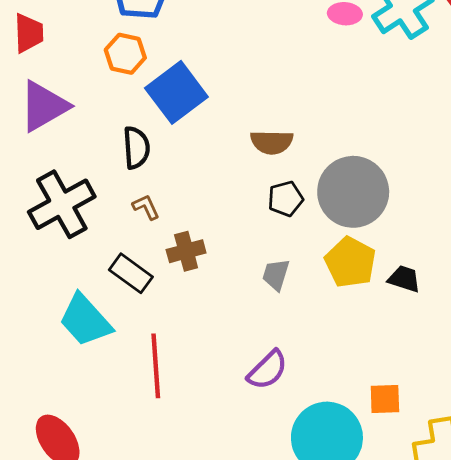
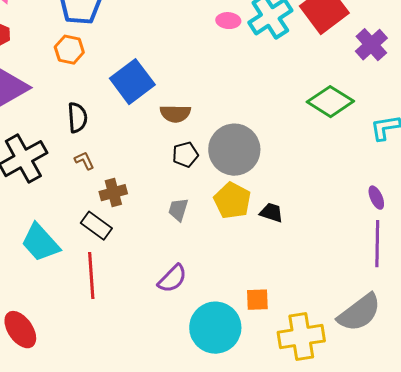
blue square: (176, 92) -> (132, 82), moved
black rectangle: (131, 273) -> (96, 226), moved

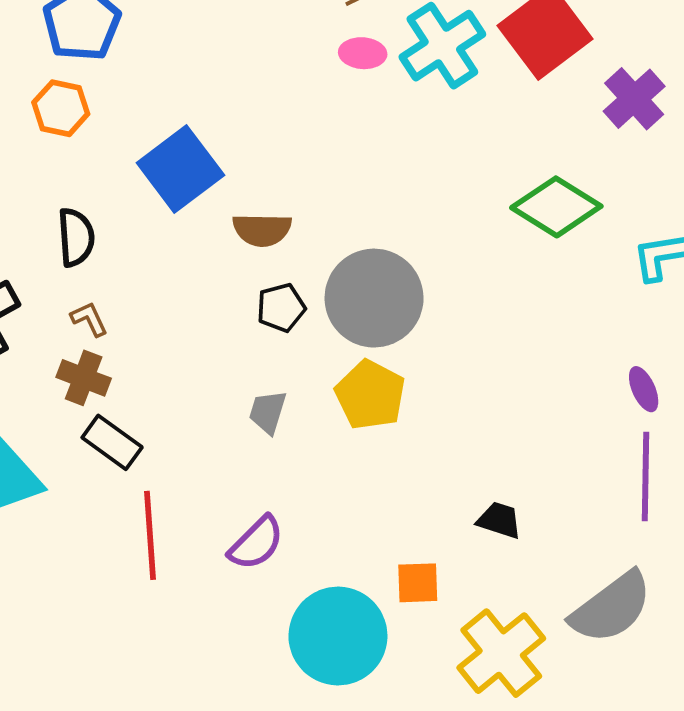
brown cross: (113, 193) -> (84, 378), moved, turned 36
black trapezoid: (271, 213) -> (499, 520), moved
red line: (91, 276) -> (150, 535), moved
yellow cross: (301, 337) -> (501, 653), turned -30

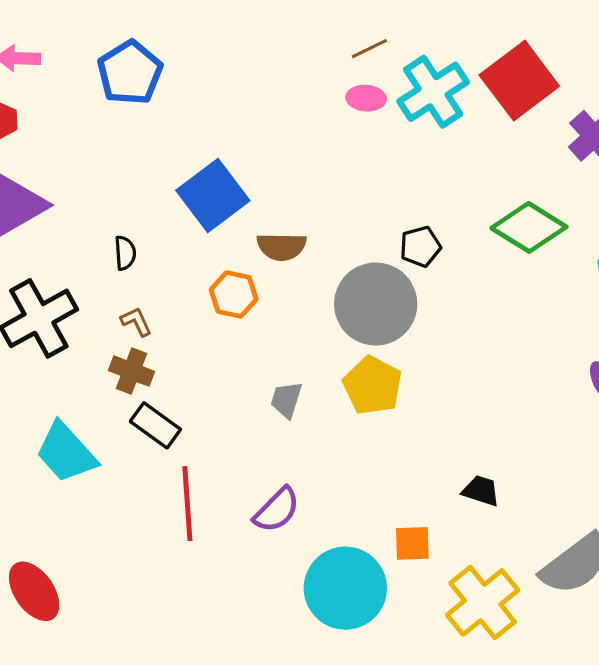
orange hexagon: (61, 108) -> (234, 294), moved
black semicircle: (76, 237) -> (125, 253), size x0.7
black pentagon: (281, 308) -> (420, 247), moved

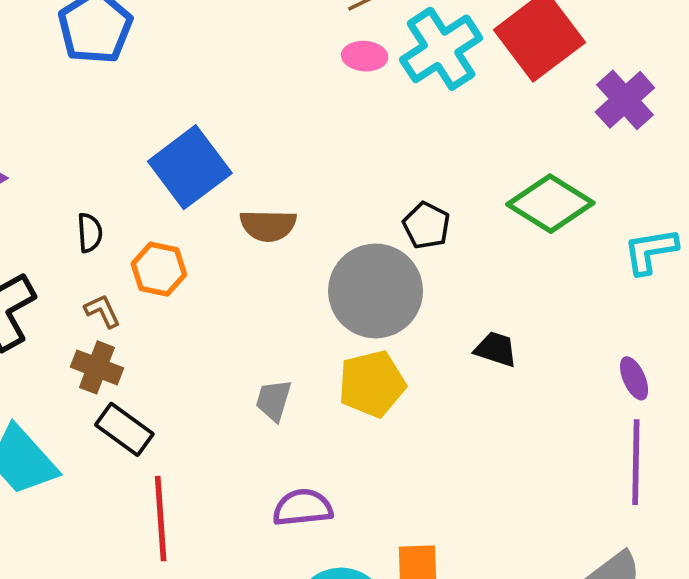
black pentagon: (420, 247) -> (426, 225), turned -30
orange hexagon: (234, 294) -> (159, 269), moved
yellow pentagon: (372, 385) -> (372, 384), turned 30
black trapezoid: (481, 491) -> (496, 349), moved
purple semicircle: (277, 510) -> (303, 508), moved, turned -141

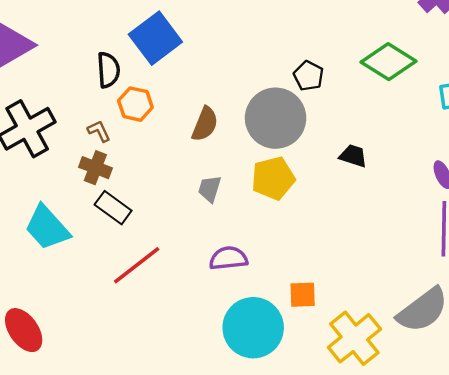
brown semicircle: (268, 225) -> (205, 124), moved, turned -69
black semicircle: (90, 233) -> (108, 70), moved, size x1.4
red line: (161, 519) -> (137, 265), turned 56

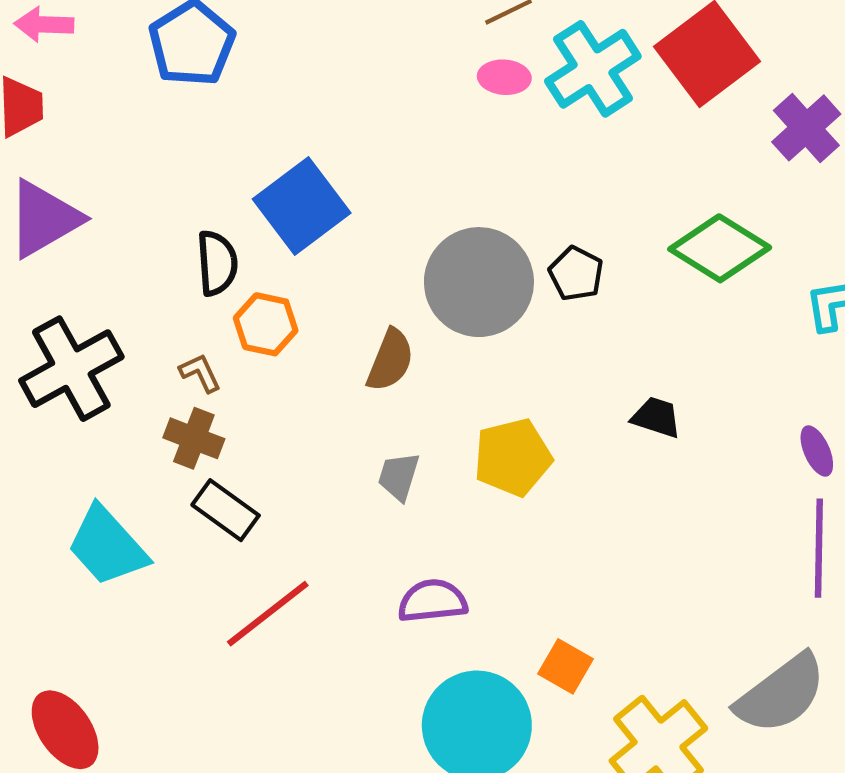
gray circle: (276, 118) -> (479, 282), moved
orange square: (303, 295) -> (566, 666), turned 32

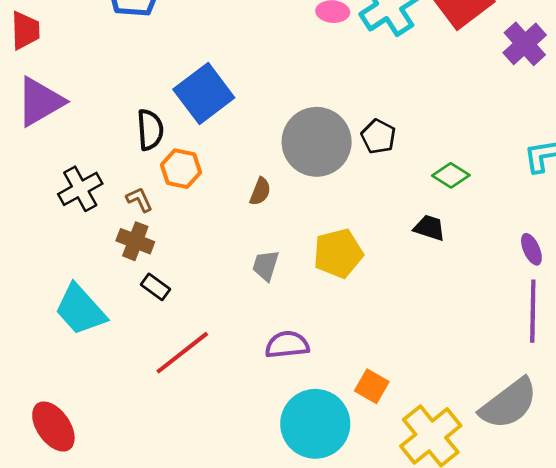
green diamond: (720, 248) -> (451, 175), moved, size x0.6
brown semicircle: (390, 360) -> (260, 192), size x0.7
black cross: (71, 369) -> (80, 189), moved, size x0.7
black rectangle: (226, 510) -> (155, 287), size x0.7

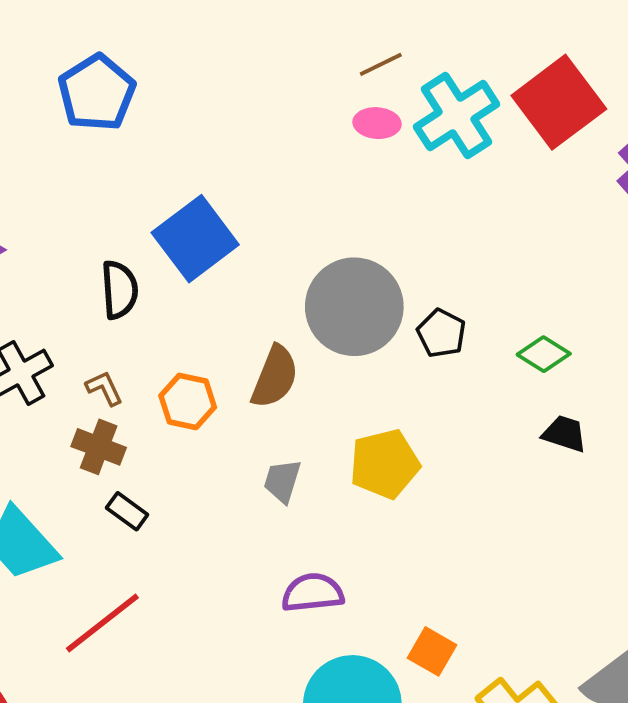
black pentagon: (378, 136) -> (441, 333), moved
orange hexagon: (181, 169) -> (188, 401), moved
brown semicircle: (260, 192) -> (275, 377), size x1.6
black trapezoid: (429, 228) -> (564, 434), moved
red line: (182, 353) -> (102, 623), moved

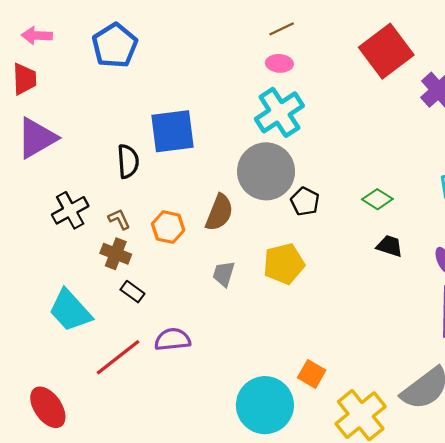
cyan cross: (457, 116) -> (279, 112), moved
blue square: (195, 239) -> (173, 131), turned 30
black pentagon: (441, 333) -> (305, 201), moved
purple semicircle: (313, 593) -> (173, 339), moved

